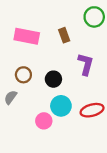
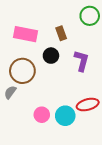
brown circle: (23, 75) -> (22, 71), size x1.6
black circle: (53, 79) -> (51, 56), moved
cyan circle: (61, 106) -> (65, 116), moved

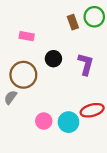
brown rectangle: (61, 33) -> (73, 22), moved
pink rectangle: (25, 34) -> (27, 36), size x0.6

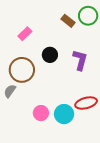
brown rectangle: (73, 22) -> (68, 21), turned -32
pink rectangle: (27, 36) -> (25, 34), turned -56

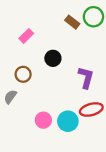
purple L-shape: (80, 60) -> (86, 78), moved
brown circle: (22, 70) -> (23, 74), size x0.6

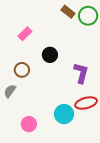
brown rectangle: (72, 22) -> (68, 12), moved
pink circle: (43, 120) -> (29, 124), moved

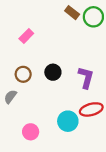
black circle: (50, 55) -> (53, 72), moved

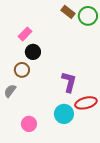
black circle: (53, 72) -> (33, 52), moved
purple L-shape: (86, 78) -> (69, 82), moved

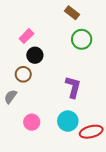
green circle: (88, 16) -> (82, 39), moved
red ellipse: (86, 103) -> (91, 132), moved
pink circle: (29, 124) -> (32, 122), moved

